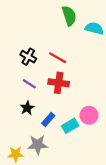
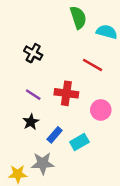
black cross: (28, 57) -> (33, 53), moved
red line: (58, 58) -> (92, 65), moved
pink circle: (89, 115) -> (101, 110), moved

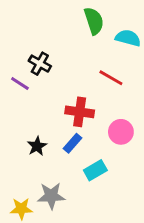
purple line: (33, 95) -> (20, 83), moved
blue rectangle: (55, 135) -> (73, 143), moved

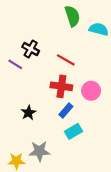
red line: (111, 78) -> (66, 60), moved
pink circle: (121, 132) -> (91, 91), moved
blue rectangle: (73, 143) -> (66, 111), moved

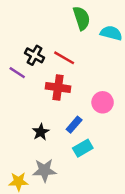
red line: (66, 60) -> (64, 58), moved
red cross: (61, 86) -> (58, 87), moved
black star: (28, 113) -> (41, 132), moved

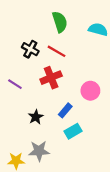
green semicircle: (82, 18) -> (60, 22), moved
purple line: (17, 73) -> (15, 84), moved
red cross: (58, 87) -> (51, 78), turned -30

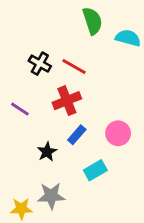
green semicircle: (60, 22) -> (92, 21), moved
pink circle: (90, 91) -> (118, 133), moved
blue rectangle: (65, 110) -> (77, 135), moved

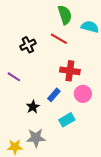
black cross: (40, 64) -> (28, 45), turned 35
red line: (74, 66) -> (59, 39), moved
red cross: (67, 101) -> (70, 71), moved, turned 30

